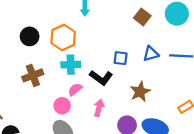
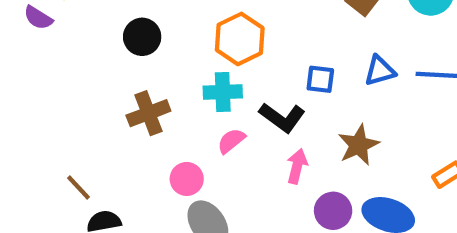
orange hexagon: (63, 38) -> (240, 39), moved
pink circle: (62, 106) -> (187, 179), moved
pink arrow: (99, 108) -> (297, 166), moved

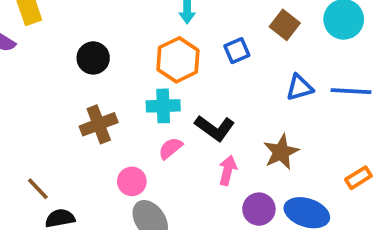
blue square: (320, 79) -> (237, 51), moved, turned -30

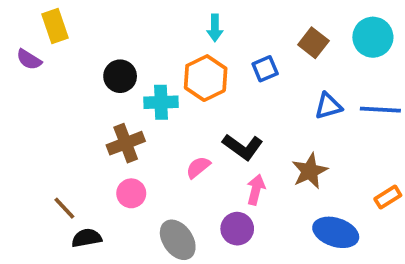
cyan cross: (163, 106) -> (161, 102), moved
pink circle: (132, 181) -> (131, 193), moved
purple circle: (259, 209) -> (237, 229), moved

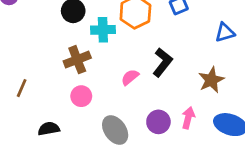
black L-shape: (243, 147) -> (162, 62), turned -88
pink arrow: (256, 190) -> (188, 118), moved
brown line: (64, 208) -> (22, 88), moved, turned 66

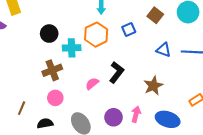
blue triangle: (225, 33) -> (164, 50), turned 35
brown line: (22, 88) -> (22, 108), moved
black semicircle: (49, 129) -> (45, 123), moved

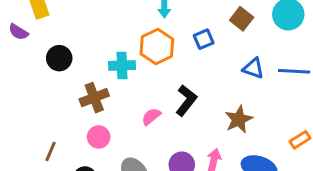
black circle: (49, 34) -> (59, 58), moved

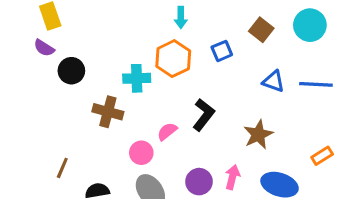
purple semicircle: (18, 32) -> (44, 48), moved
brown cross: (94, 98) -> (108, 112), turned 36
pink circle: (99, 137) -> (141, 153), moved

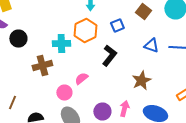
brown cross: (108, 112) -> (42, 66), turned -30
black L-shape: (204, 115) -> (109, 56), moved

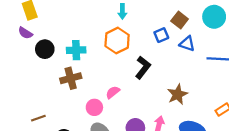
blue square: (117, 26) -> (161, 35), moved
cyan cross: (61, 44) -> (76, 50), moved
blue triangle: (151, 46) -> (187, 44), moved
brown line: (12, 102) -> (38, 118), turned 48

